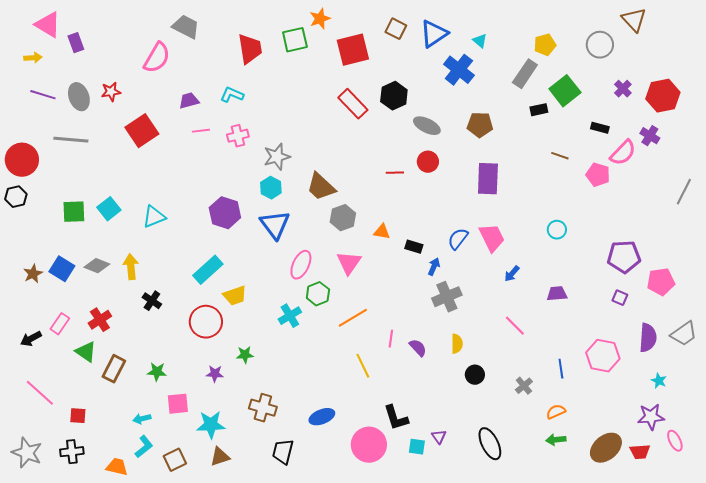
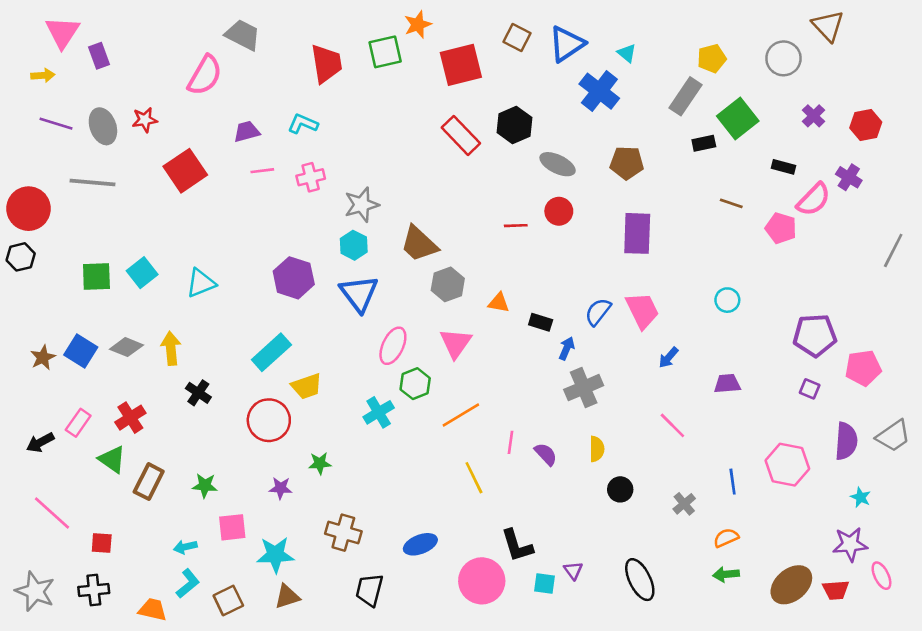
pink triangle: (48, 25) -> (62, 32), turned 32
red hexagon: (663, 96) -> (866, 125), size x0.7

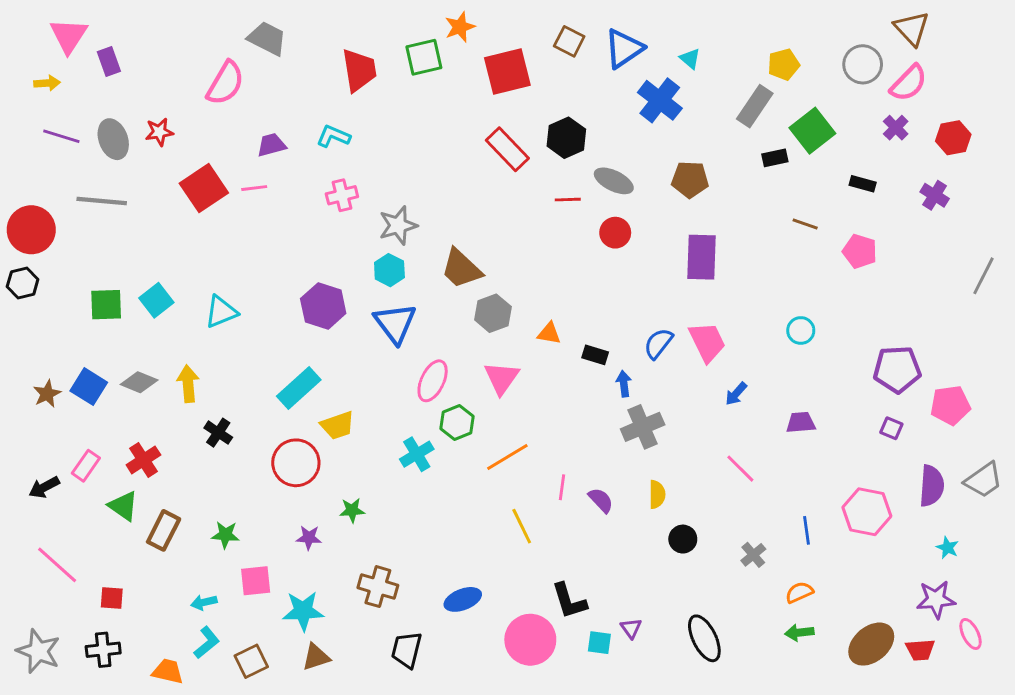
pink line: (262, 171) -> (254, 188), moved
pink semicircle: (814, 199) -> (909, 83), moved
red line: (516, 226) -> (568, 200), moved
blue arrow: (567, 348) -> (624, 384), turned -30

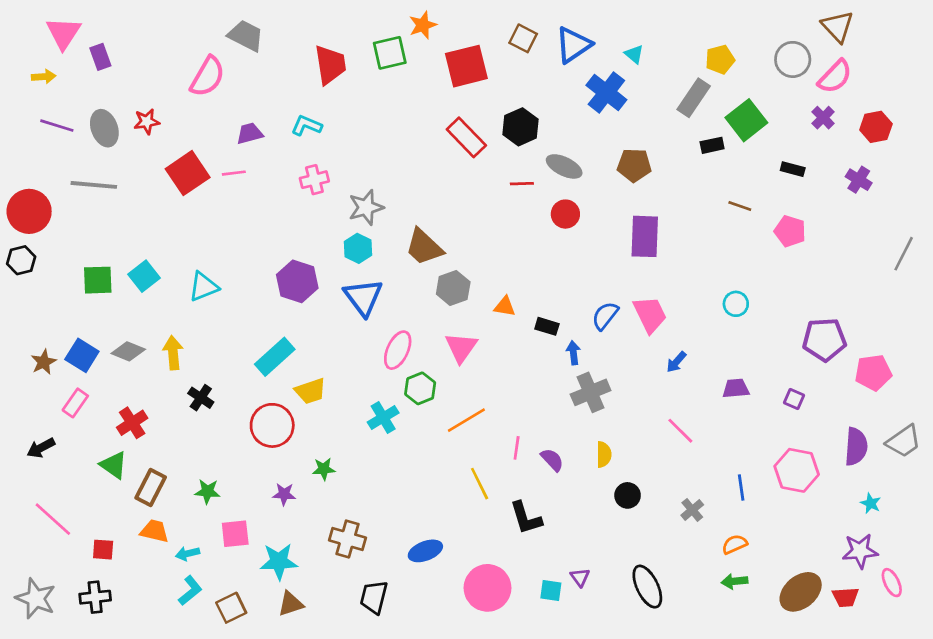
purple square: (891, 428) -> (794, 399), moved
pink rectangle: (86, 466) -> (75, 403), moved
black L-shape: (569, 601) -> (526, 518), moved
orange trapezoid: (168, 671) -> (155, 531), moved

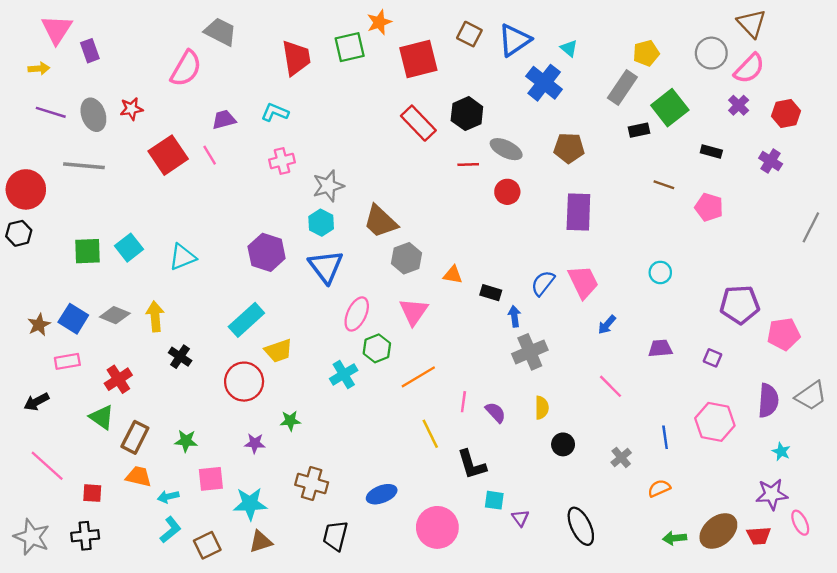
pink line: (234, 173) -> (210, 155), turned 66
pink rectangle: (75, 403) -> (67, 361), turned 45
green arrow: (735, 581) -> (675, 538), moved
cyan square: (551, 591) -> (494, 500), moved

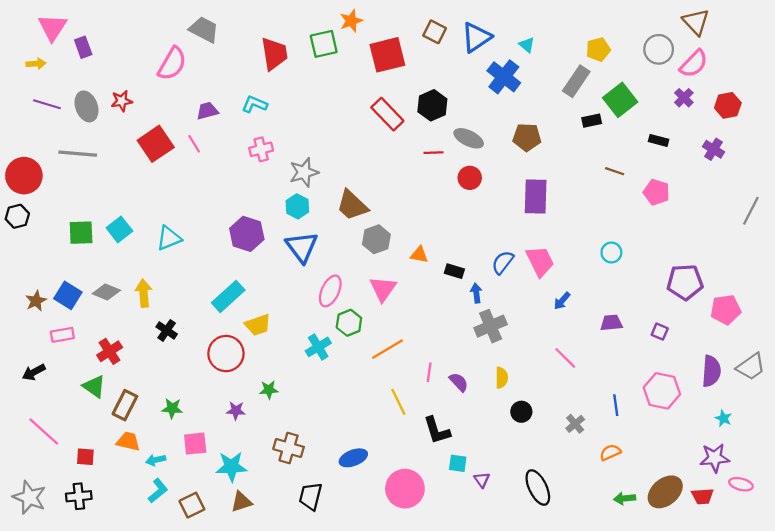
pink ellipse: (800, 523) -> (741, 484), turned -50

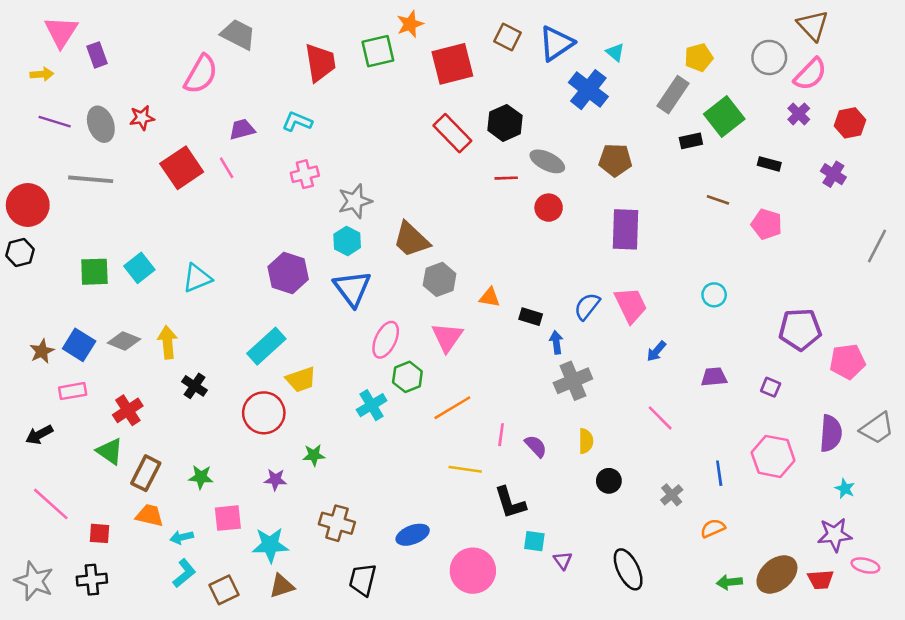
yellow line: (398, 402) -> (465, 469), turned -56

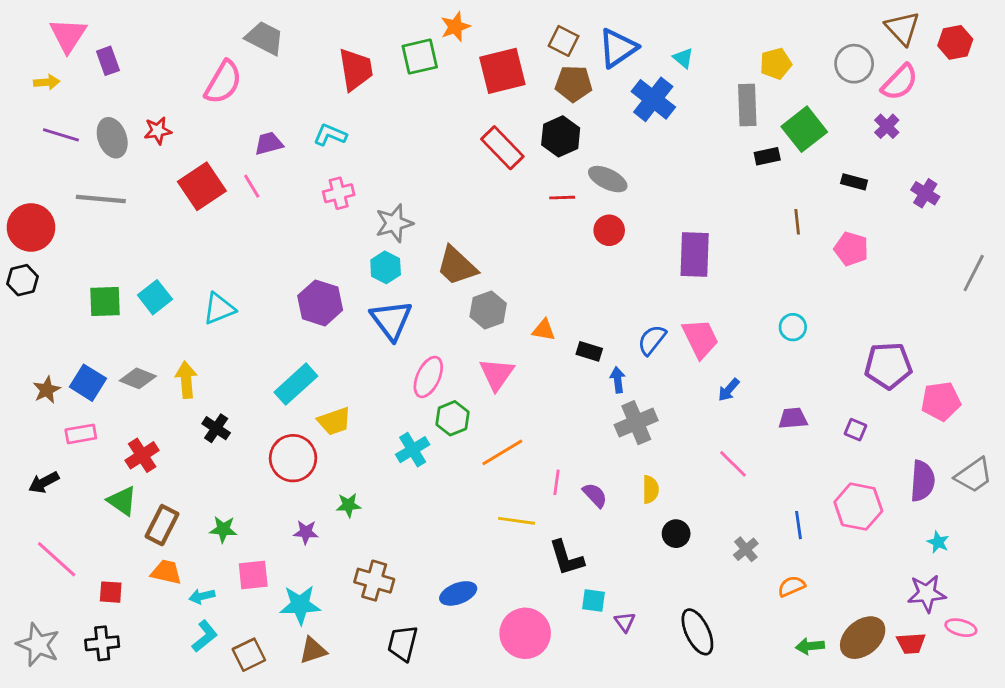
gray rectangle: (673, 95) -> (747, 105), turned -36
red hexagon: (850, 123) -> (955, 42), moved
brown pentagon: (615, 160) -> (574, 84), moved
brown line: (718, 200) -> (797, 222), turned 65

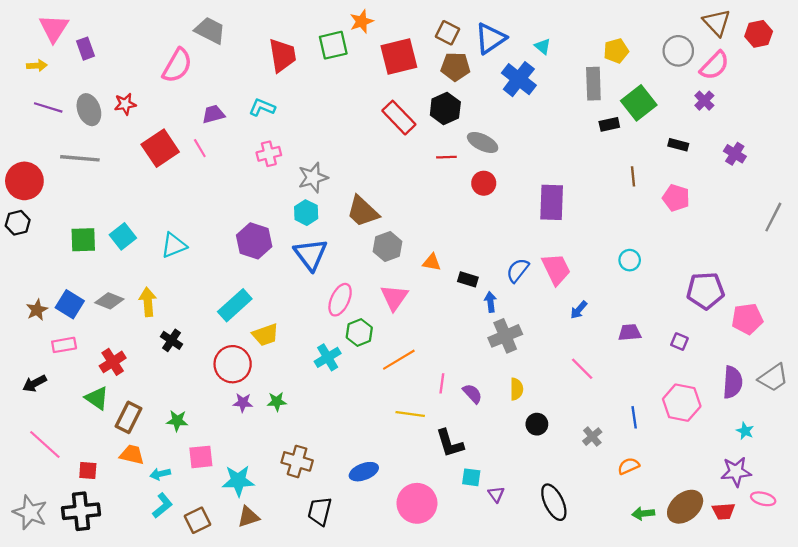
purple star: (306, 532) -> (243, 403), moved
black cross: (102, 643) -> (81, 511), size x1.4

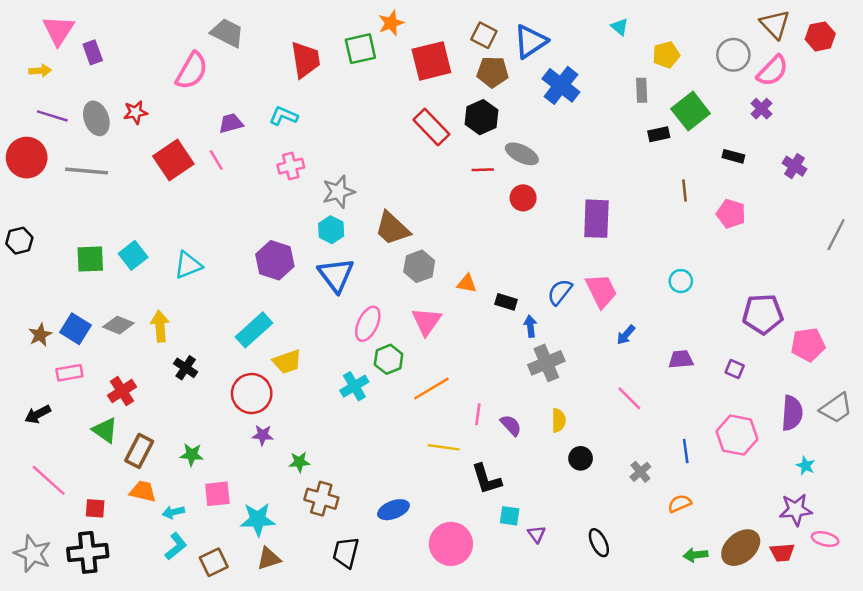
cyan triangle: (543, 46) -> (620, 27), moved
gray rectangle: (593, 84) -> (642, 90), size x0.7
red circle: (24, 181) -> (27, 158), moved
green star: (277, 402) -> (299, 462), moved
black ellipse: (554, 502) -> (599, 543), size x0.7

